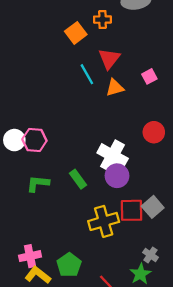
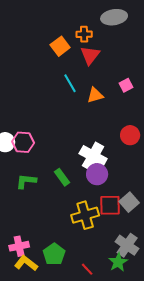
red triangle: (109, 59) -> (90, 55), moved
gray cross: (150, 255) -> (127, 245), size x1.6

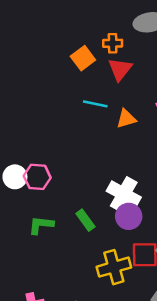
cyan line: (70, 83) -> (95, 104), turned -48

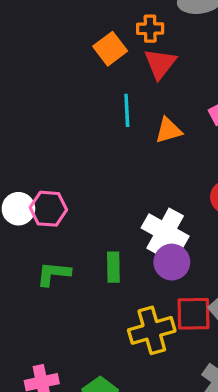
cyan line: (95, 104) -> (127, 110), turned 75
green rectangle: (85, 220) -> (113, 267), turned 35

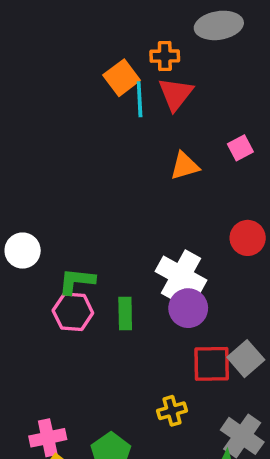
cyan line: (127, 110) -> (140, 99), moved
pink hexagon: (48, 209) -> (73, 312), moved
green L-shape: (53, 274) -> (77, 281), moved
yellow cross: (152, 330) -> (172, 411), moved, size x0.6

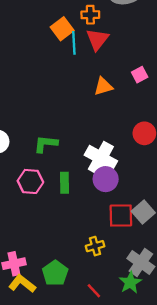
green L-shape: (77, 281) -> (46, 144), moved

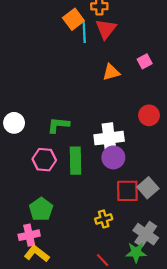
white cross: (101, 158) -> (109, 138), turned -36
green rectangle: (64, 183) -> (76, 161), size x1.4
green pentagon: (55, 273) -> (41, 209), moved
green star: (130, 282) -> (136, 252), turned 30

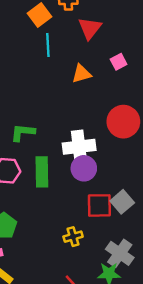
red triangle: (106, 29) -> (90, 28), moved
cyan line: (84, 32) -> (48, 45), moved
red circle: (149, 115) -> (123, 122), size x1.4

